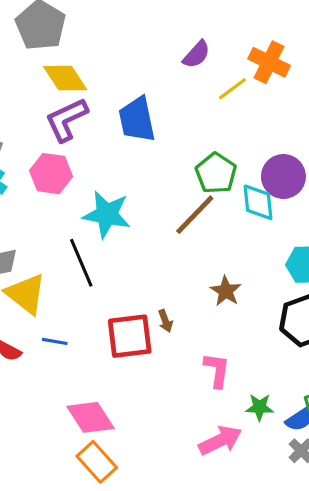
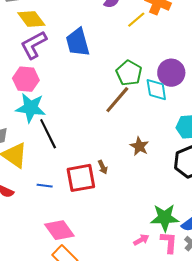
cyan star: (107, 214) -> (31, 108), moved
blue line: (55, 341) -> (45, 186), moved
pink L-shape: (217, 370) -> (169, 242), moved
green star: (260, 407) -> (165, 218), size x1.6
pink arrow: (220, 440) -> (141, 240), size x0.6

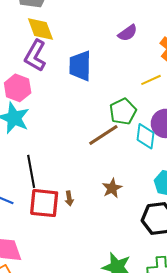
yellow line: (136, 20) -> (151, 80), moved
purple L-shape: (34, 45) -> (35, 56), turned -48
black line: (48, 134) -> (31, 171), moved

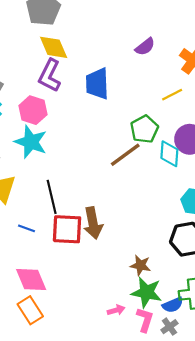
brown star: (112, 188) -> (140, 265), moved, turned -30
brown arrow: (69, 198) -> (93, 223), size x2.0

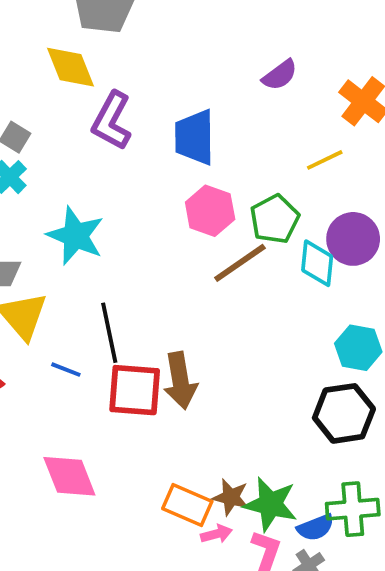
yellow diamond: (54, 47) -> (70, 67), moved
pink hexagon: (33, 110) -> (210, 211), moved
blue line: (26, 228) -> (66, 370), moved
brown star: (140, 265) -> (231, 497), moved
orange rectangle: (30, 310) -> (187, 505), moved, turned -36

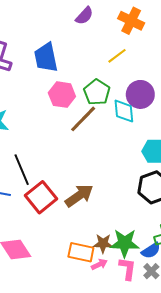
brown arrow: (180, 381) -> (79, 196), moved, turned -104
red square: (135, 390) -> (41, 197), turned -32

